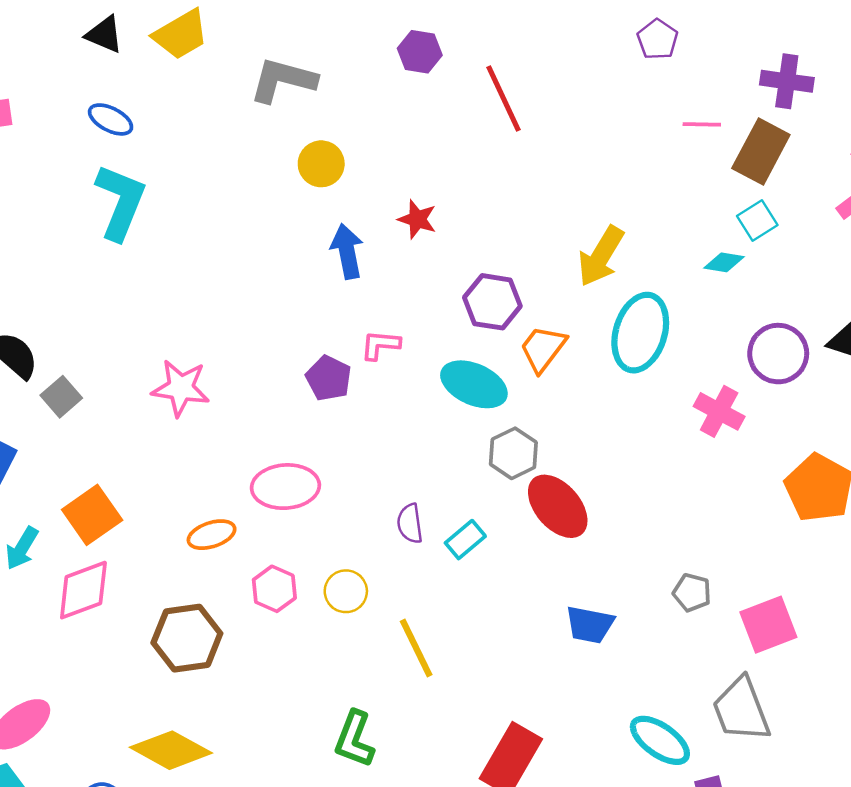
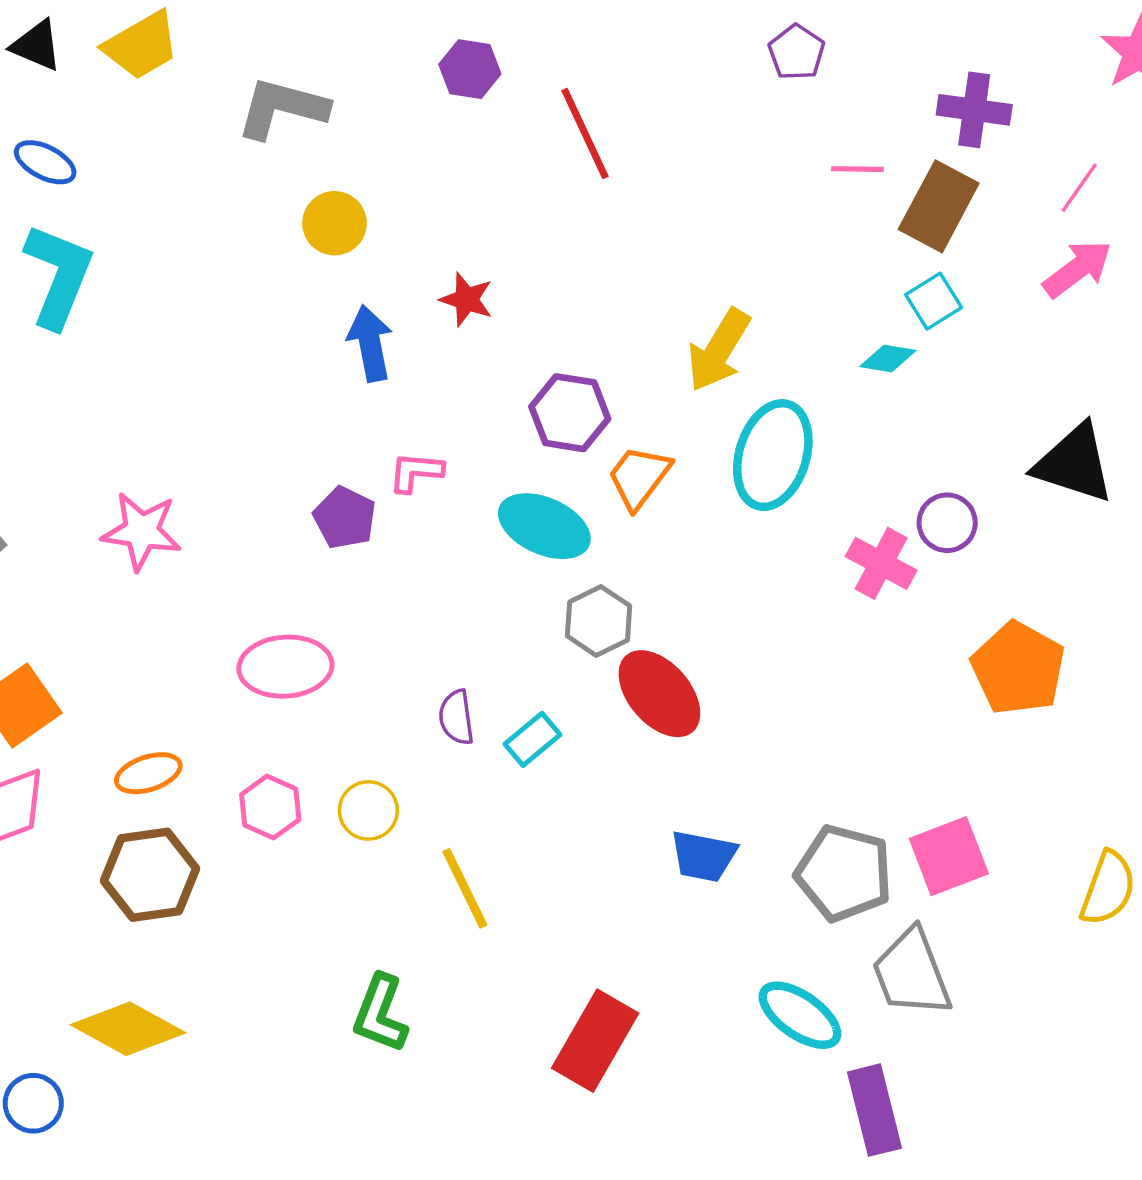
purple circle: (778, 354) -> (947, 523), moved, size x0.7
orange ellipse: (212, 535) -> (148, 773), moved
gray pentagon: (692, 593) -> (844, 873), moved, size x1.8

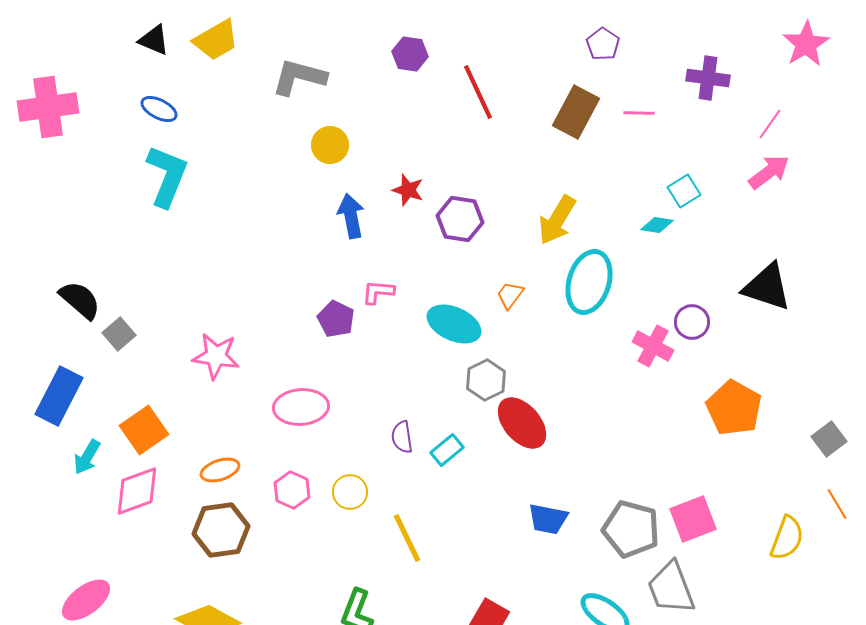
brown rectangle: (939, 206) -> (576, 112), moved
purple hexagon: (570, 413) -> (460, 219), moved
orange trapezoid: (639, 477) -> (510, 295), size x0.7
pink star: (142, 531) -> (216, 356), moved

